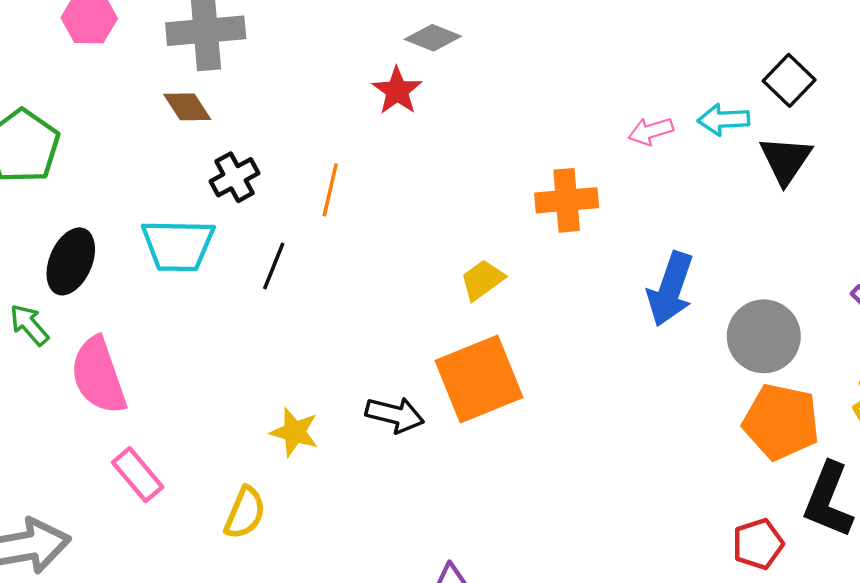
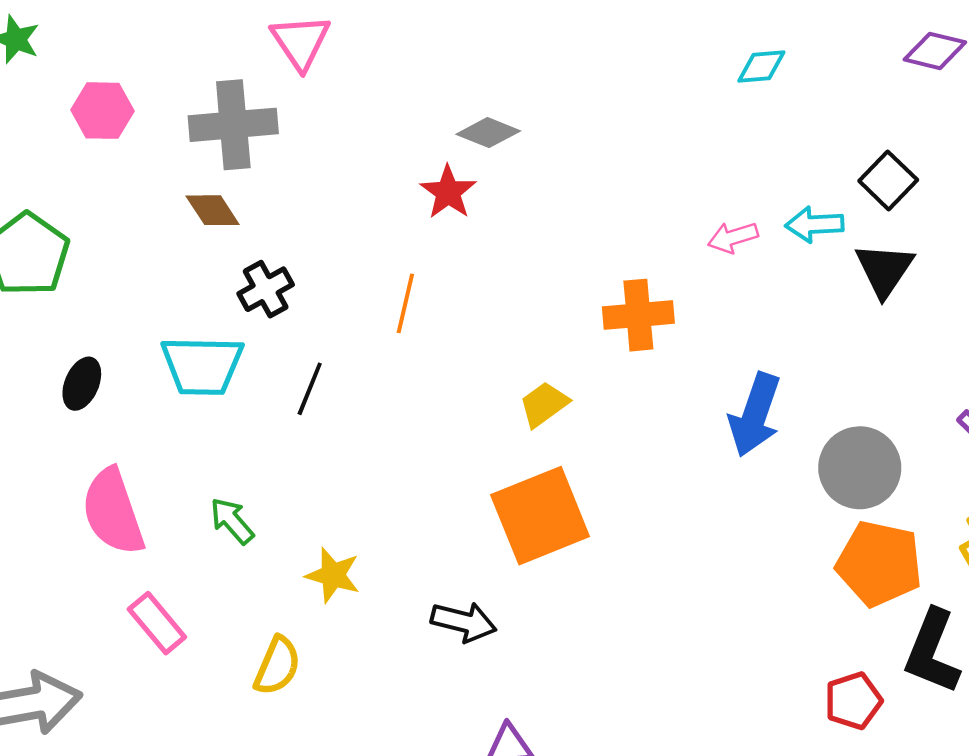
orange line: (330, 190) -> (405, 303), moved
black ellipse: (71, 261) -> (82, 384), size x0.7
green arrow: (29, 325) -> (232, 521), moved
black arrow: (395, 415) -> (464, 622), moved

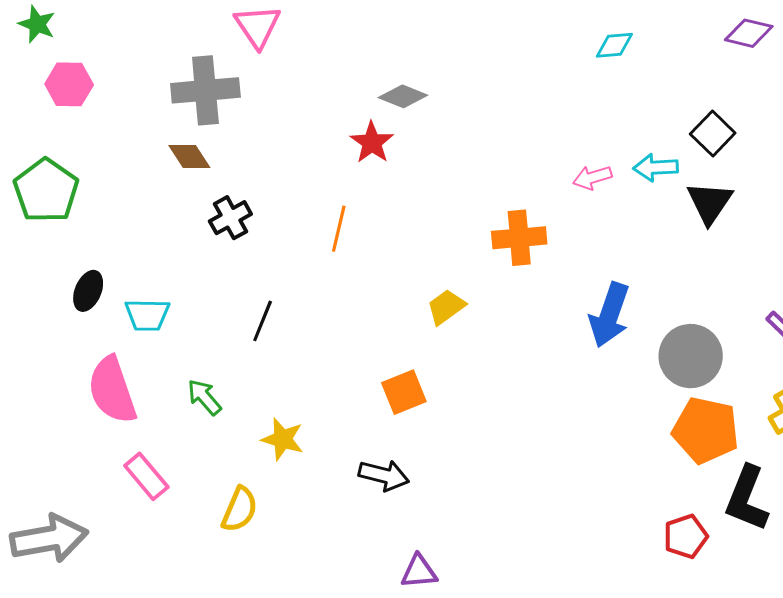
pink hexagon: (103, 111) -> (69, 84), moved
cyan trapezoid: (202, 366) -> (147, 315), moved, size x0.7
black line: (310, 389) -> (263, 321), moved
orange square: (540, 516) -> (404, 392), moved, size x0.6

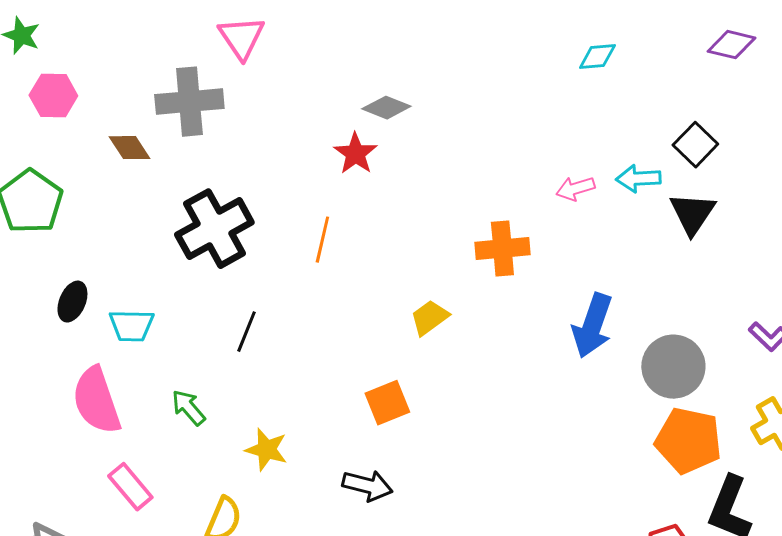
brown diamond: (189, 157) -> (129, 148), moved
black cross: (230, 218) -> (214, 229), size x1.8

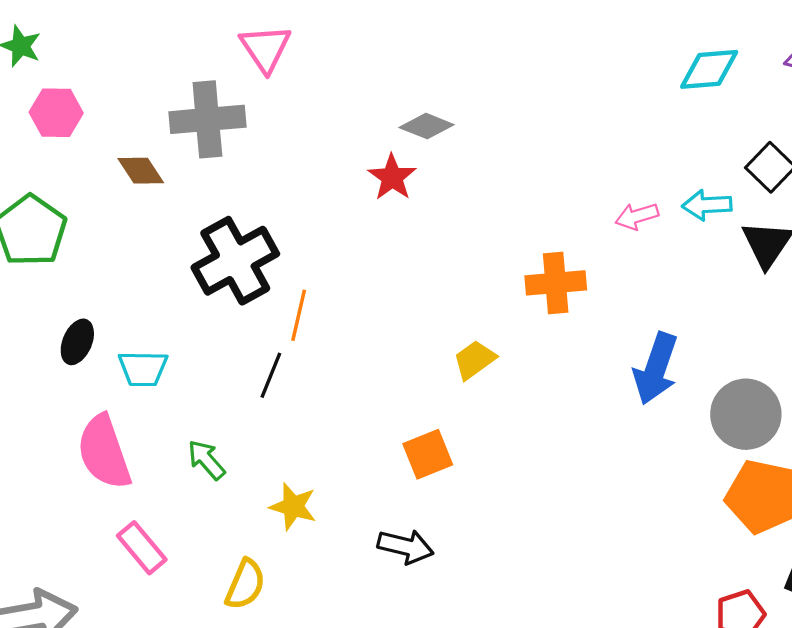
cyan diamond: (597, 57) -> (709, 69), moved, size x1.4
orange line: (322, 240) -> (299, 315), moved

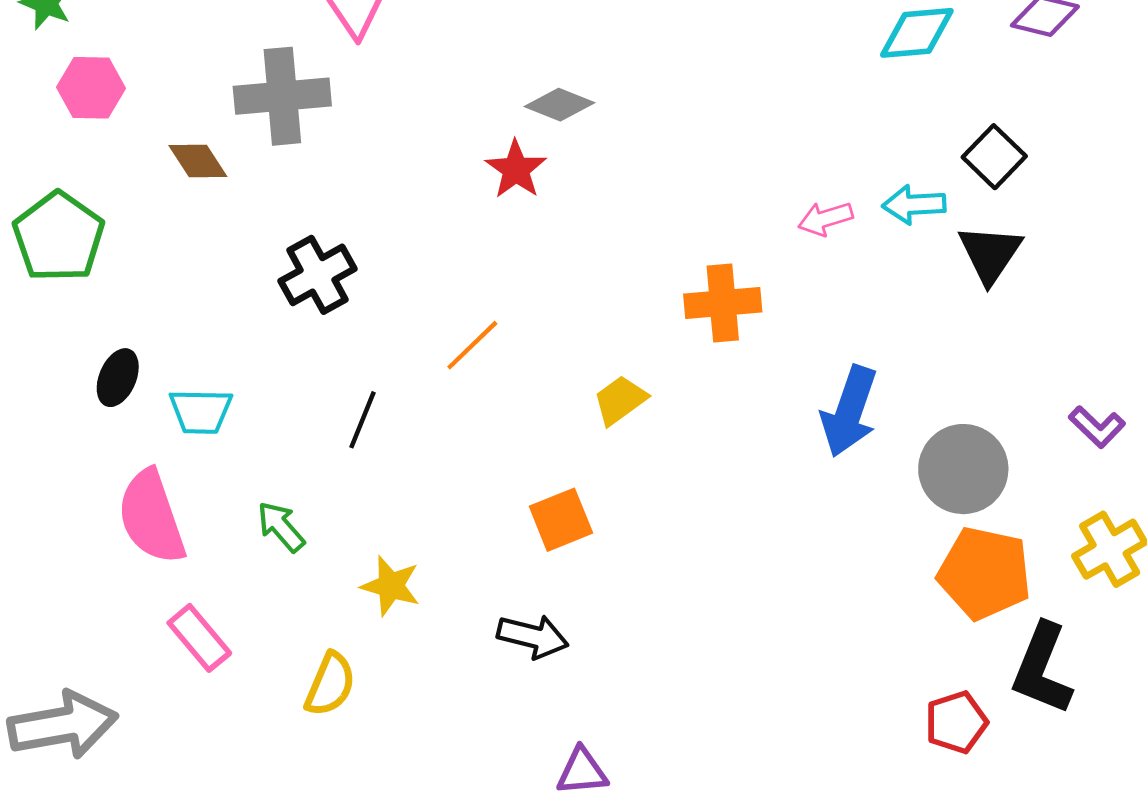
black cross: (235, 261) -> (317, 275), size x0.7
orange line: (299, 315) -> (472, 345), moved, turned 33

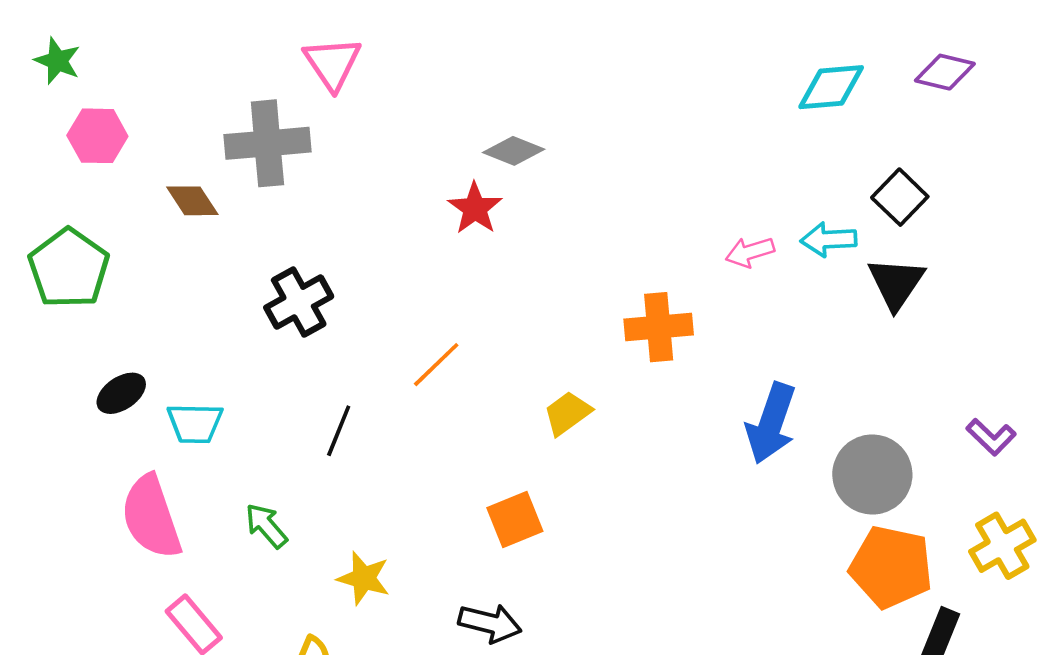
black ellipse: (118, 378) -> (121, 393), turned 33

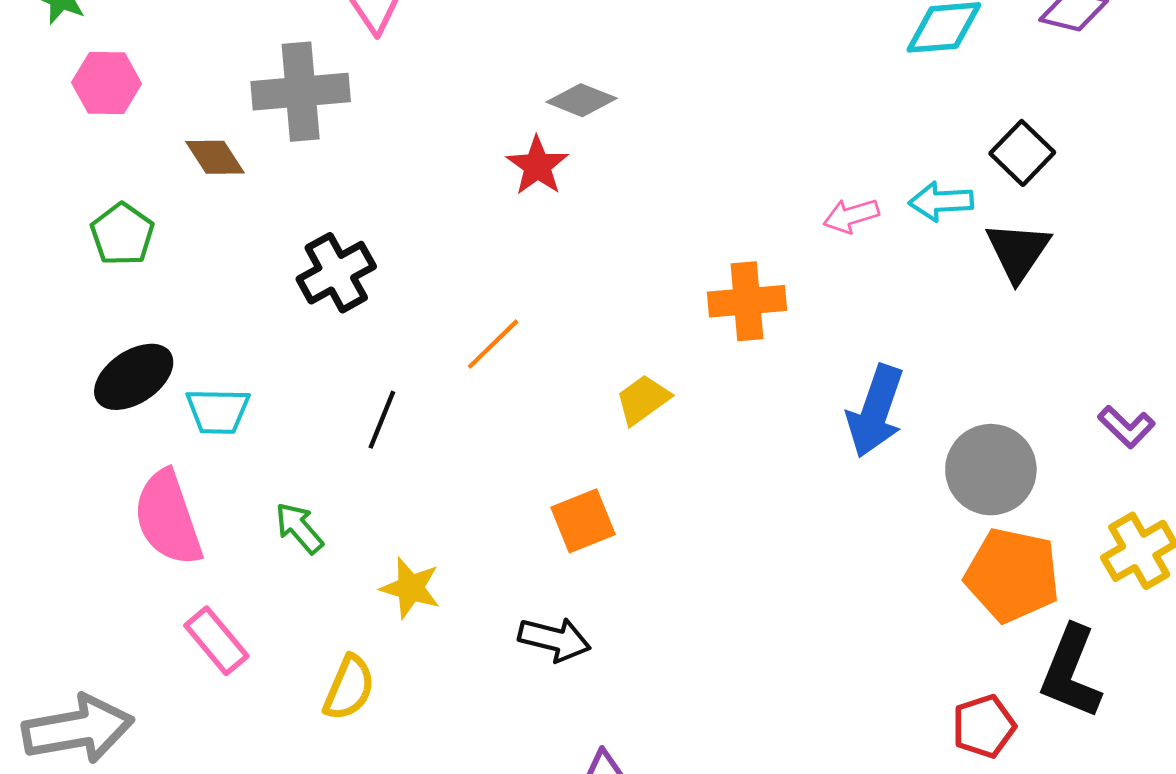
green pentagon: (69, 268) -> (122, 234), moved, size x0.7
black ellipse: (121, 393) -> (134, 377), size x1.4

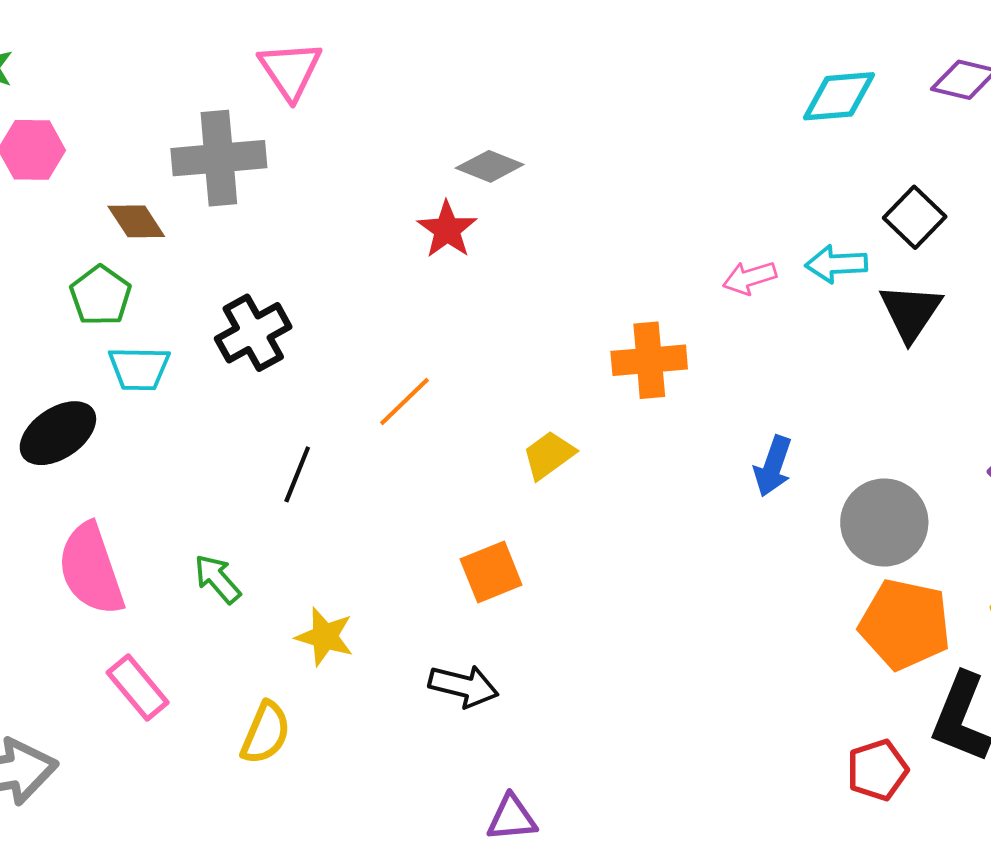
green pentagon: (122, 234) -> (101, 296), moved
cyan trapezoid: (218, 411) -> (139, 368), moved
blue arrow: (875, 411) -> (773, 466), size x0.7

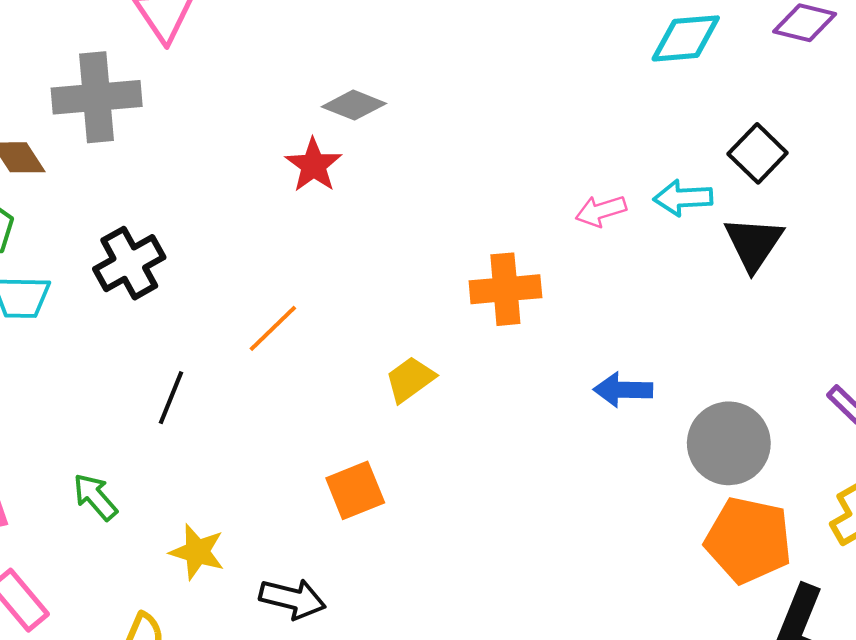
blue arrow: (773, 466) -> (623, 390), turned 72
black arrow: (464, 686) -> (293, 599), moved

